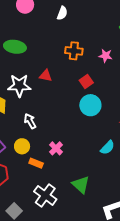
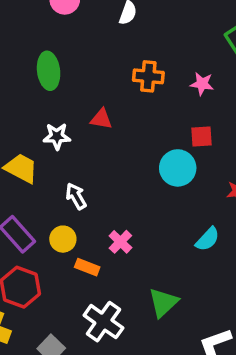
green ellipse: (15, 47) -> (49, 71), turned 75
red square: (86, 82) -> (201, 136), moved, turned 32
white star: (19, 86) -> (57, 136), size x0.7
green triangle: (81, 185) -> (163, 303), turned 36

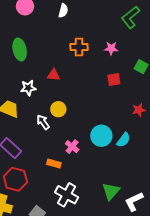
cyan circle: (178, 168) -> (101, 136), moved
yellow circle: (63, 239) -> (58, 109), moved
green triangle: (163, 303) -> (111, 191), moved

